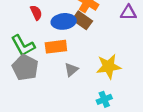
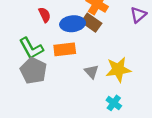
purple triangle: (128, 13) -> (138, 15), turned -42
gray triangle: (71, 70) -> (91, 72), moved, turned -32
cyan cross: (104, 99) -> (114, 103), turned -32

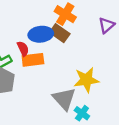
red semicircle: (45, 15) -> (23, 49), moved
gray triangle: (91, 72) -> (64, 99), moved, size x1.6

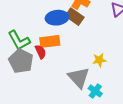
red semicircle: (23, 49) -> (41, 52), moved
yellow star: (86, 80) -> (99, 60), size x0.6

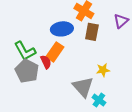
brown rectangle: (75, 17) -> (92, 32), moved, turned 66
orange rectangle: (50, 41) -> (55, 52), turned -48

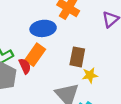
brown rectangle: (92, 32) -> (77, 57), moved

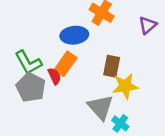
yellow star: (90, 75) -> (125, 86), size x1.5

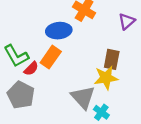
brown rectangle: (112, 66) -> (112, 59), moved
red semicircle: (54, 76) -> (31, 69), moved, turned 70
gray pentagon: (31, 87) -> (21, 95), moved

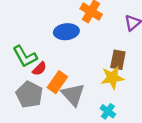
orange rectangle: (51, 57) -> (57, 82), moved
gray triangle: (83, 97) -> (73, 95), moved

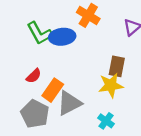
green L-shape: (25, 56) -> (40, 33), moved
gray pentagon: (29, 95) -> (35, 114), moved
gray triangle: (73, 95) -> (69, 103), turned 45

